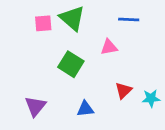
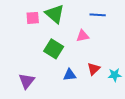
blue triangle: (85, 109) -> (70, 75), moved

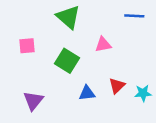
blue line: (98, 15) -> (134, 16), moved
pink square: (33, 18) -> (27, 46), moved

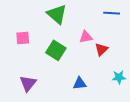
red triangle: (117, 86) -> (101, 49), moved
blue triangle: (87, 93) -> (80, 83), moved

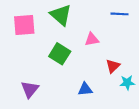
pink square: (23, 38) -> (24, 25), moved, size x1.5
red triangle: (101, 49) -> (113, 66), moved

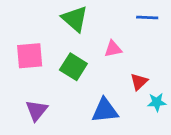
pink square: (24, 25) -> (30, 56), moved
blue triangle: (85, 89) -> (105, 110), size x1.5

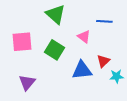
blue line: (147, 17) -> (104, 21), moved
pink triangle: (113, 49) -> (84, 37), turned 48
blue triangle: (105, 110) -> (82, 70), moved

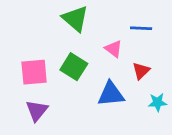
pink square: (22, 42) -> (34, 72), moved
red triangle: (103, 61) -> (141, 71), moved

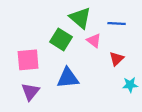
green triangle: (75, 19) -> (80, 18), moved
green square: (74, 67) -> (61, 39), moved
blue triangle: (111, 94) -> (68, 78), moved

